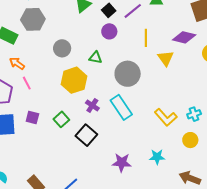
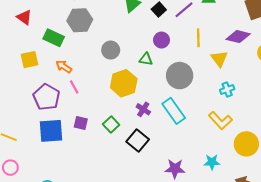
purple circle: (109, 31) -> (161, 40), moved
cyan cross: (194, 114) -> (227, 89), moved
yellow circle: (190, 140) -> (246, 144), size x1.5

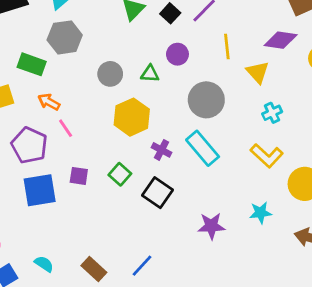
green triangle: (146, 59) -> (150, 74), moved

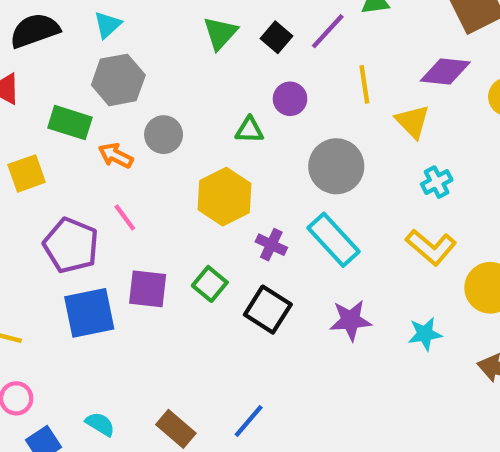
gray circle: (110, 74) -> (164, 135), moved
orange arrow: (49, 102) -> (116, 156), moved
purple square: (79, 176) -> (148, 289), size x1.4
purple star: (211, 226) -> (351, 320), moved

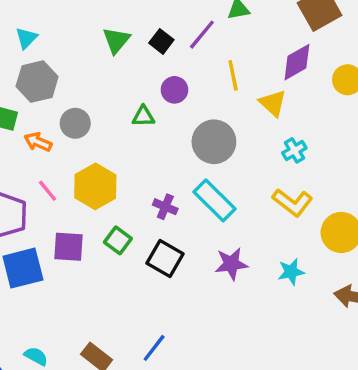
purple diamond: (445, 71) -> (297, 62), turned -33
yellow hexagon: (224, 197) -> (95, 186), moved

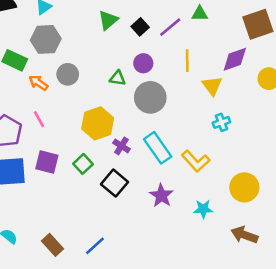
gray circle: (214, 142) -> (150, 97), moved
yellow hexagon: (95, 186) -> (98, 123), moved
yellow L-shape: (292, 202) -> (196, 161), moved
purple star: (231, 264) -> (161, 196), turned 30

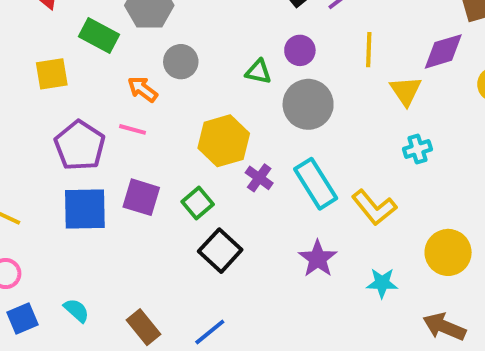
orange arrow: (38, 83) -> (143, 89), moved
pink line: (39, 119) -> (133, 129), turned -49
black square: (115, 183) -> (220, 251), moved

